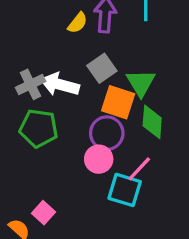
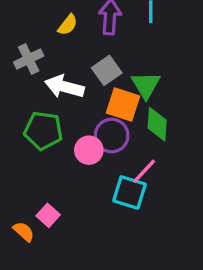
yellow semicircle: (78, 23) -> (68, 25), moved
gray cross: (31, 84) -> (29, 59), moved
pink circle: (99, 159) -> (89, 150), moved

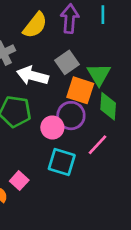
yellow semicircle: (68, 25) -> (35, 25), size x1.5
cyan square: (130, 192) -> (62, 162), moved

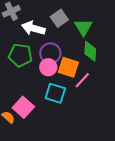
orange square: (80, 90) -> (68, 67), moved
purple circle: (71, 116) -> (50, 53), moved
pink square: (19, 181) -> (23, 107), size x1.5

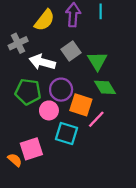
green diamond: (90, 51) -> (105, 87), turned -35
pink circle: (48, 67) -> (49, 110), moved
pink square: (23, 107) -> (31, 149), turned 30

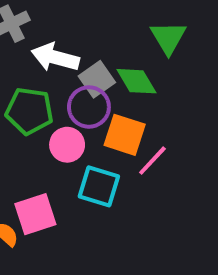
gray square: (71, 51) -> (97, 79), moved
green triangle: (97, 61) -> (168, 38), moved
green diamond: (105, 87) -> (137, 81), moved

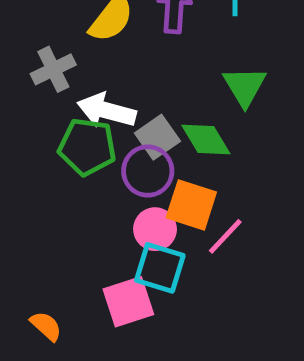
green pentagon: (29, 111) -> (87, 147), moved
pink circle: (67, 145) -> (155, 229), moved
pink square: (35, 214) -> (128, 302), moved

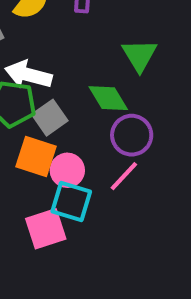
gray square: (157, 137) -> (50, 118), moved
purple circle: (148, 171) -> (132, 135), moved
orange square: (191, 205) -> (36, 157), moved

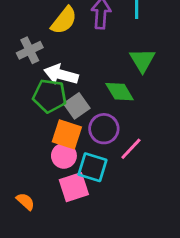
purple circle: (132, 135) -> (104, 129), moved
pink circle: (67, 170) -> (64, 156), moved

